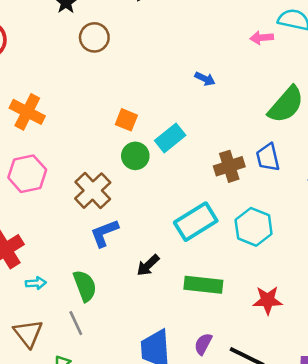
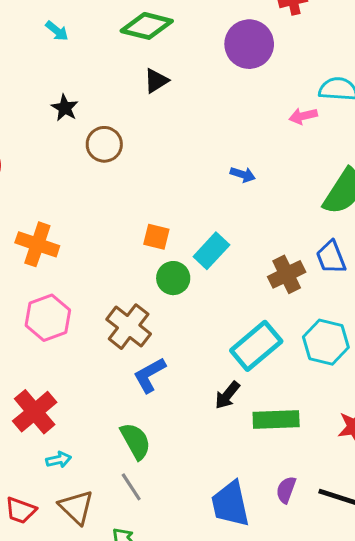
black arrow: (148, 265) -> (227, 395), moved
cyan arrow: (36, 283) -> (59, 460), moved

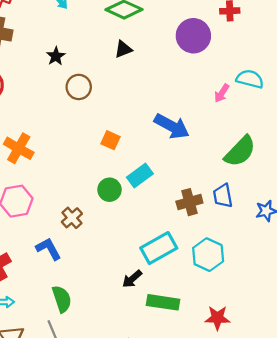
pink arrow: (303, 116) -> (222, 93), turned -54
blue arrow: (243, 175) -> (172, 126), size x2.0
orange square: (156, 237) -> (111, 140), moved
brown cross: (129, 327) -> (72, 218), size x0.7
blue L-shape: (150, 375) -> (49, 249), moved, turned 80

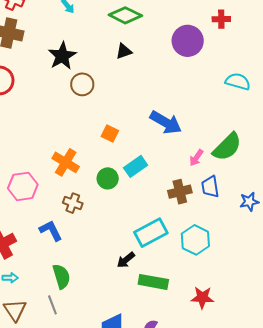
black star: (56, 56) -> (62, 56), size x1.6
pink arrow: (222, 93) -> (196, 158), moved
orange cross: (19, 148) -> (66, 162), moved
brown cross: (72, 218) -> (73, 203), turned -30

